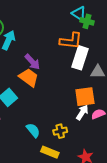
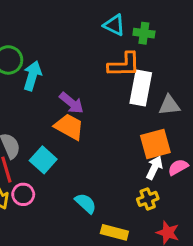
cyan triangle: (79, 13) -> (114, 25), moved
yellow cross: (60, 131) -> (148, 199), moved

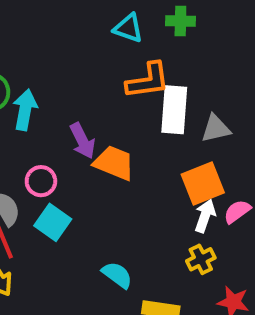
green cross: (144, 33) -> (180, 21), moved
purple arrow: (71, 103) -> (82, 141), turned 30
orange trapezoid: (69, 127) -> (114, 163), moved
pink circle: (23, 194) -> (41, 181), moved

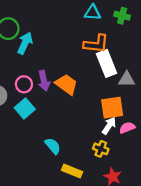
cyan triangle: (128, 28) -> (93, 13), turned -30
white rectangle: (174, 110) -> (107, 63), turned -40
purple arrow: (82, 141) -> (44, 81), moved
yellow cross: (201, 259) -> (101, 149), turned 35

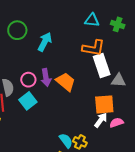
cyan arrow: (25, 43) -> (45, 42), moved
cyan semicircle: (53, 146) -> (66, 141), moved
yellow cross: (101, 149) -> (80, 142), moved

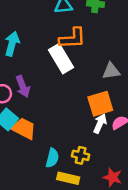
white rectangle: (102, 65) -> (61, 59), moved
orange trapezoid: (66, 82) -> (24, 128), moved
cyan semicircle: (66, 141) -> (52, 158), moved, turned 63

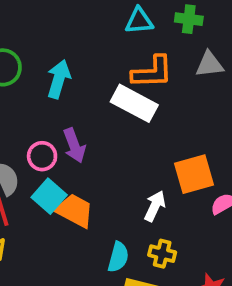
white rectangle: (61, 59) -> (134, 103), turned -32
gray triangle: (111, 71) -> (209, 64), moved
white arrow: (100, 123) -> (155, 206), moved

